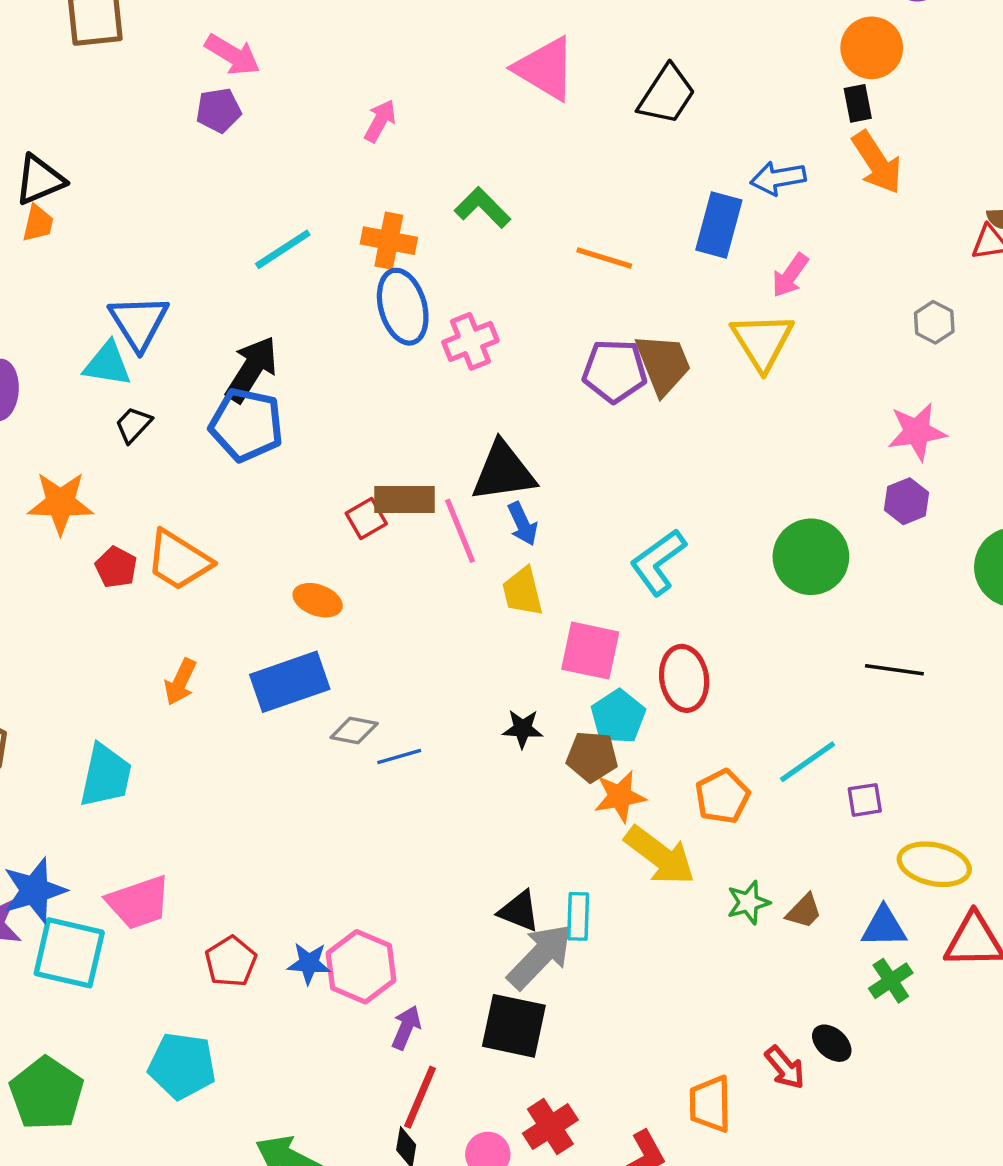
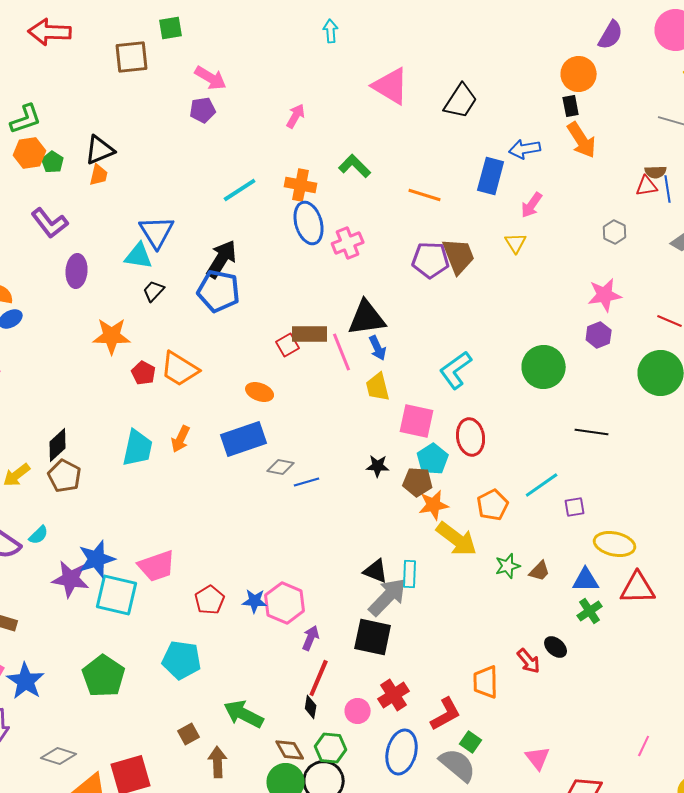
yellow triangle: (762, 341) -> (516, 243), size x0.6
cyan trapezoid: (106, 776) -> (138, 448), moved

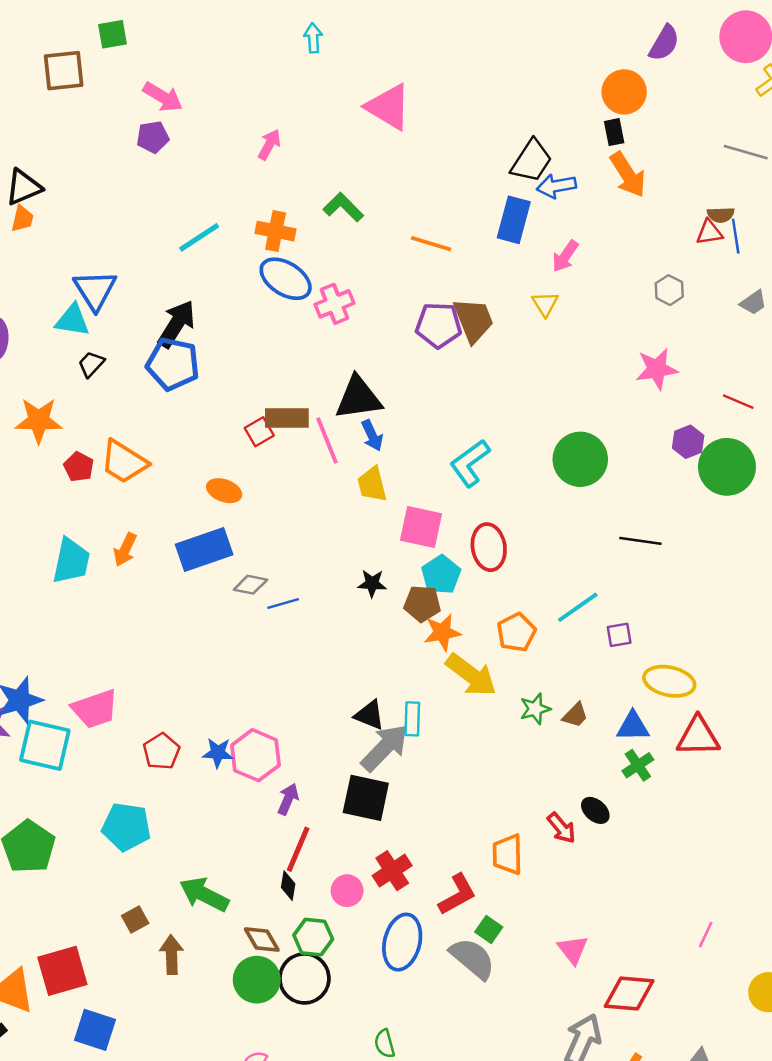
black trapezoid: (461, 101) -> (531, 161), moved
blue ellipse: (309, 223) -> (286, 279), turned -42
purple hexagon: (599, 335) -> (688, 442), moved

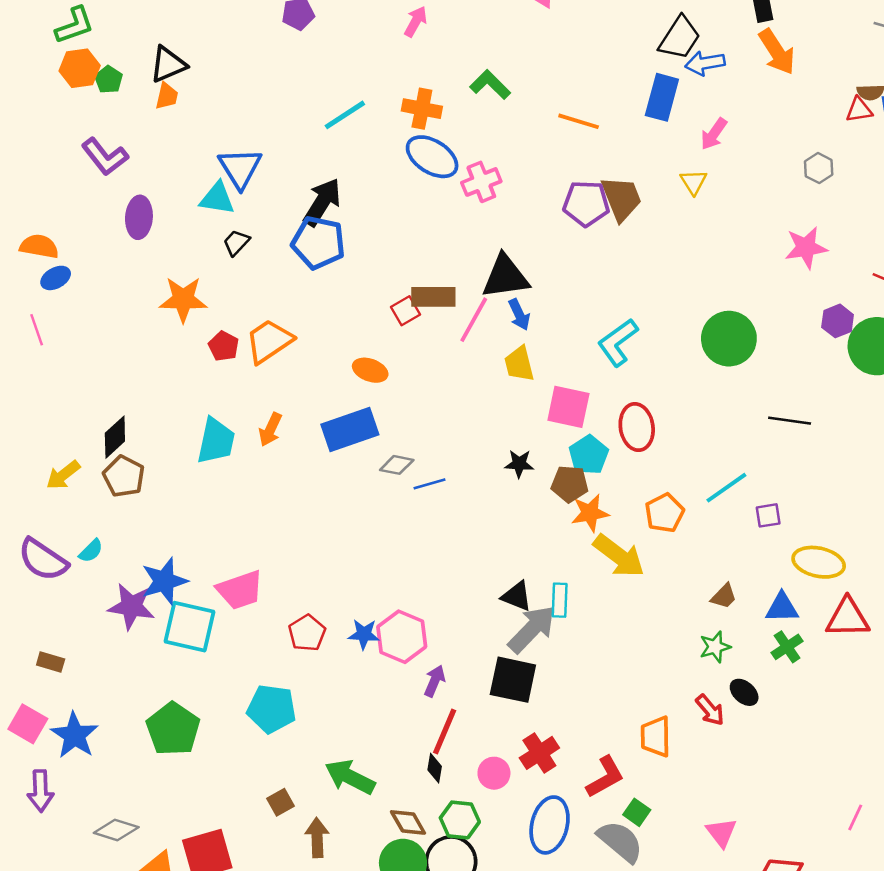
pink line: (327, 441) -> (474, 320), turned 51
orange trapezoid: (124, 462) -> (269, 341), turned 114
green star: (535, 709) -> (715, 647), moved

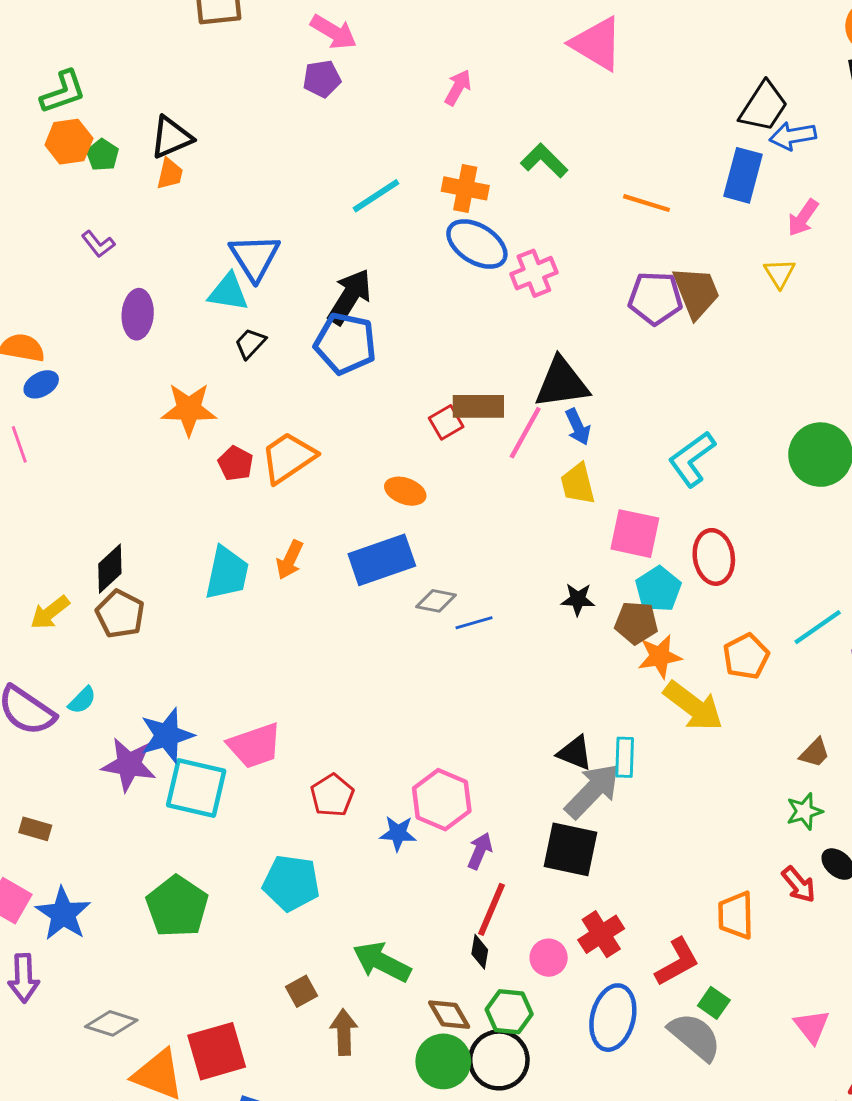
purple L-shape: (105, 157) -> (98, 244), size x0.6
blue star: (364, 634) -> (398, 833), moved

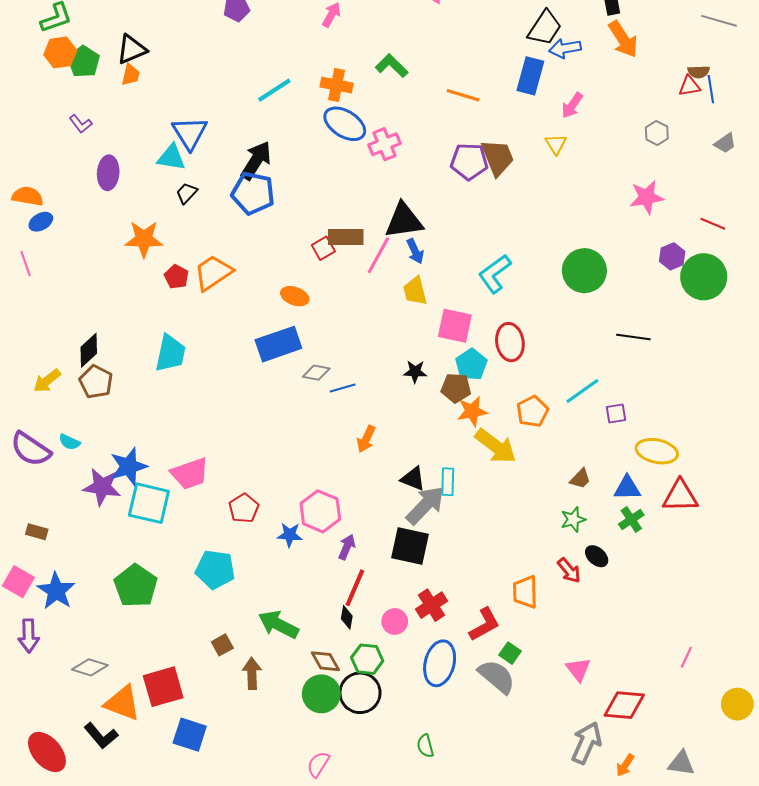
green pentagon: (103, 155) -> (84, 62), size x1.4
orange arrow: (290, 560) -> (366, 439), moved
cyan semicircle: (82, 700) -> (69, 442), turned 70

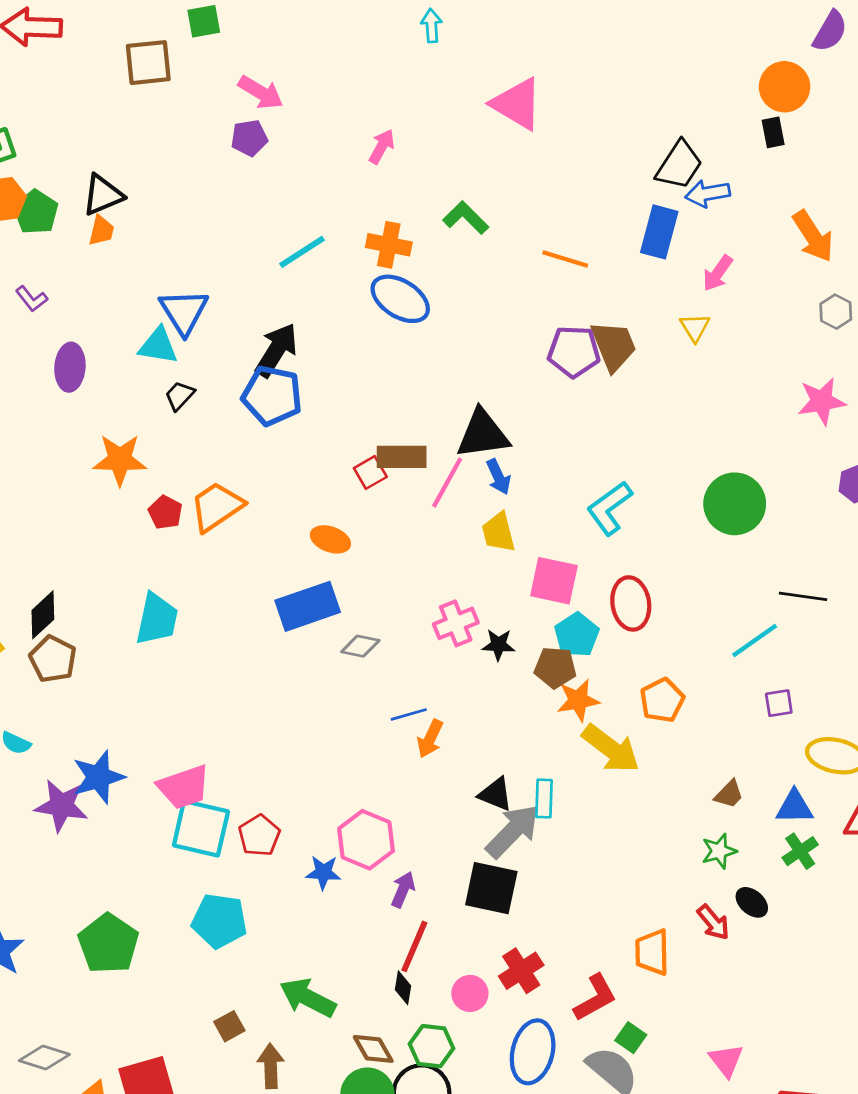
orange arrow: (623, 39) -> (813, 236), moved
pink cross: (385, 144) -> (456, 623), moved
blue line: (343, 388) -> (409, 714), moved
cyan line: (582, 391) -> (755, 640), moved
cyan square: (149, 503) -> (201, 828), moved

